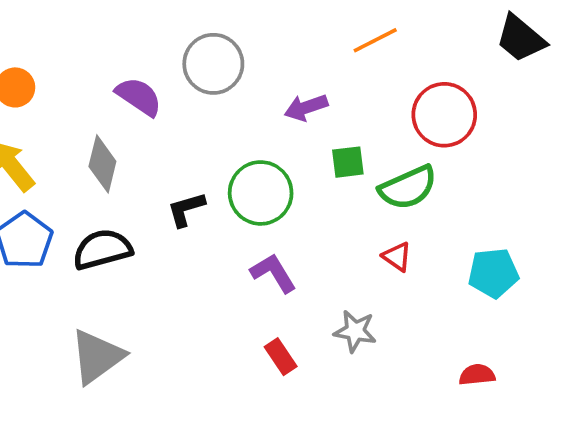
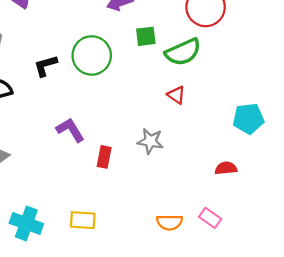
purple L-shape: (273, 273) -> (70, 130), moved
cyan pentagon: (493, 273) -> (248, 119), moved
red rectangle: (281, 357) -> (104, 157), turned 45

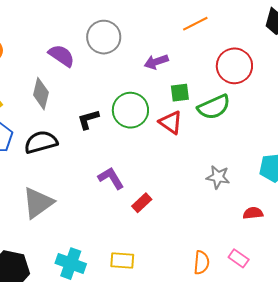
red triangle: (176, 95) -> (171, 122), moved, size x1.4
gray star: (150, 141) -> (218, 177), moved
red rectangle: (104, 157) -> (142, 203), turned 36
orange semicircle: (170, 222) -> (202, 263), turned -85

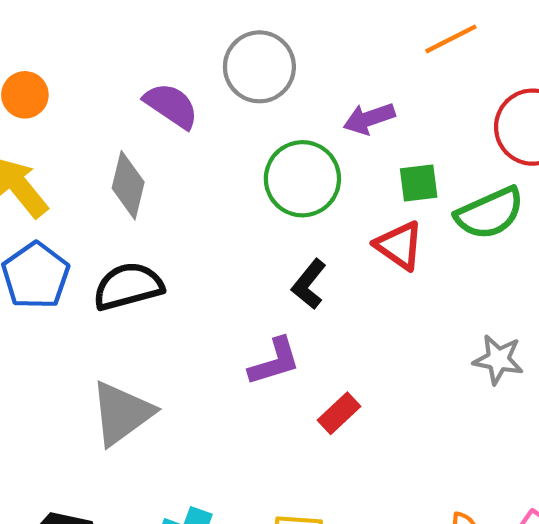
green circle: (130, 110) -> (302, 179), moved
black L-shape: (88, 119) -> (309, 284), moved, turned -35
purple L-shape: (111, 178) -> (274, 362), turned 104

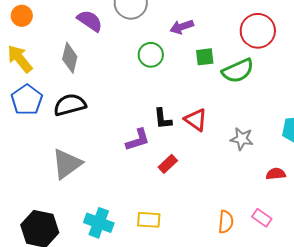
green circle: (302, 179) -> (151, 55), size x0.7
red triangle: (399, 245) -> (196, 120), moved
black L-shape: (309, 284) -> (163, 119), moved, turned -45

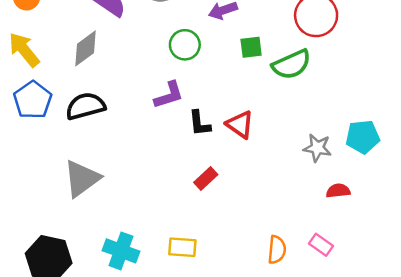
gray diamond: (70, 58) -> (85, 48), turned 40
gray star: (242, 139) -> (317, 148), moved
purple L-shape: (138, 140) -> (169, 95), moved

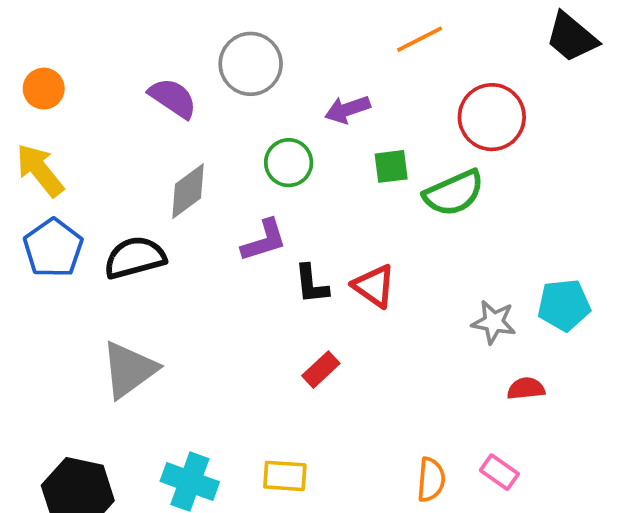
gray diamond: (85, 48) -> (188, 191), moved

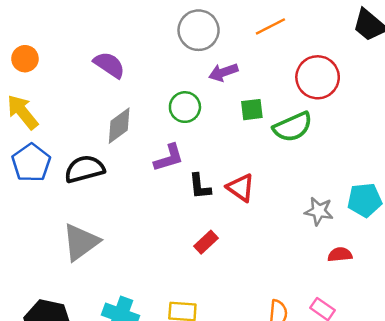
gray circle: (251, 64) -> (199, 30), moved

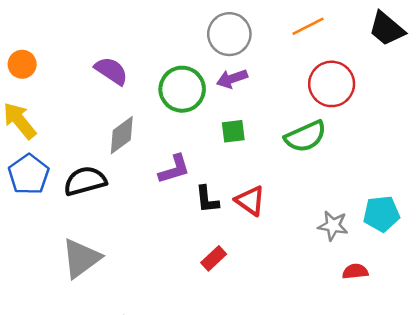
orange line: (270, 26) -> (308, 26), moved
gray circle: (199, 30) -> (229, 34), moved
green circle: (185, 107) -> (182, 89), moved, size x1.4
green square: (252, 110) -> (233, 131), moved

